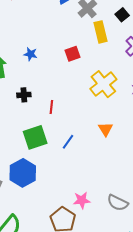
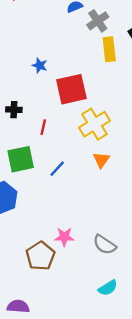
blue star: (31, 54) -> (40, 65), moved
red square: (73, 54) -> (71, 89), moved, size x1.8
yellow cross: (103, 84) -> (95, 124), moved

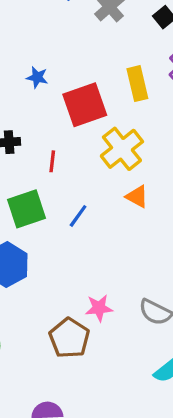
yellow rectangle: (109, 49) -> (137, 84), moved
orange triangle: (101, 160) -> (137, 197), turned -30

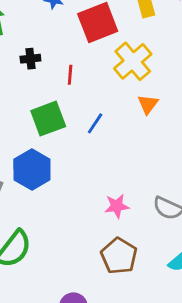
orange triangle: (137, 197) -> (148, 104), turned 40
brown pentagon: (69, 338) -> (119, 256), moved

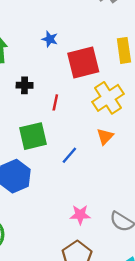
orange triangle: (148, 104) -> (105, 136), moved
blue line: (95, 123) -> (69, 155), moved

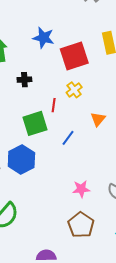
blue star: (50, 39) -> (43, 38), size x1.5
yellow cross: (108, 98) -> (74, 90), moved, size x0.6
red line: (55, 102) -> (54, 105), moved

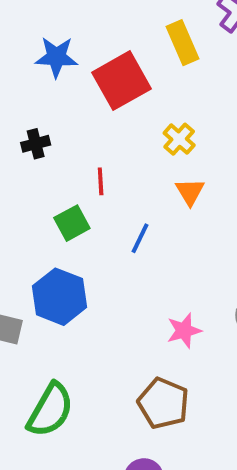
yellow cross: (74, 90) -> (179, 139), moved
green square: (35, 123) -> (72, 223), size x0.7
brown pentagon: (81, 225) -> (163, 403), moved

